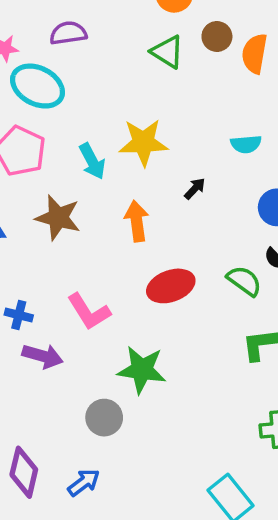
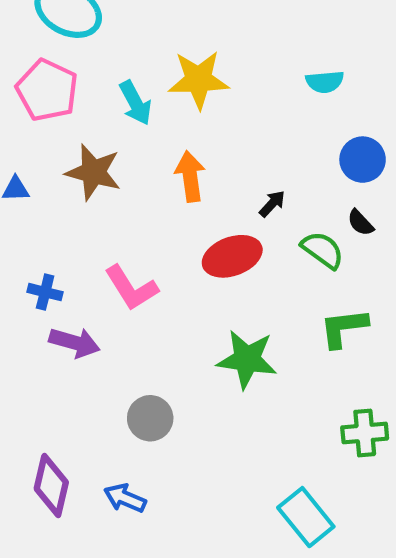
black arrow: (195, 189) -> (272, 204), moved
green star: (142, 370) -> (247, 359), moved
blue arrow: (84, 482) -> (125, 498), turned -120

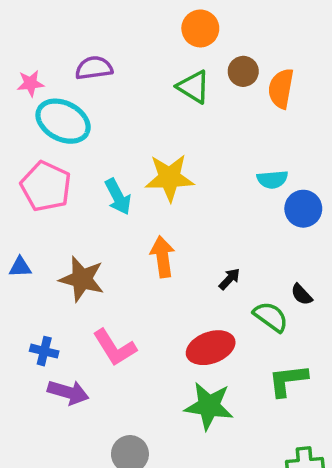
blue circle: (363, 160) -> (303, 209), moved
brown star: (93, 172) -> (82, 279), moved
red ellipse: (232, 256) -> (211, 348), moved

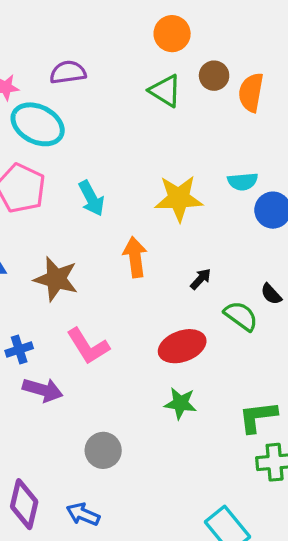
yellow star: (169, 178) -> (179, 198), moved
blue cross: (44, 351) -> (19, 350), turned -32
green L-shape: (288, 380) -> (258, 417), moved
green star: (209, 406) -> (180, 403), size x0.7

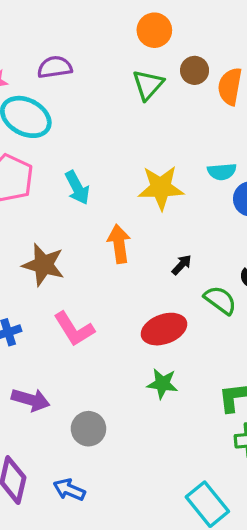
green triangle: (165, 91) -> (148, 85), turned 40
purple arrow: (43, 390) -> (31, 400), moved

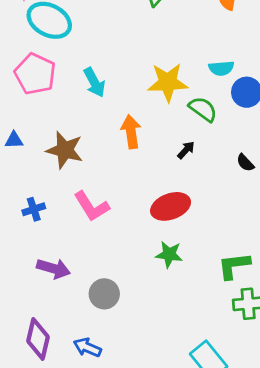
green semicircle: (220, 300) -> (203, 109), moved

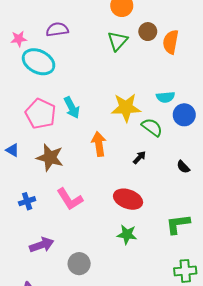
pink pentagon: (35, 74) -> (41, 114), moved
blue triangle: (14, 140) -> (12, 150), turned 32
red ellipse: (171, 206) -> (128, 199), turned 40
green L-shape: (234, 266) -> (178, 224), moved
purple arrow: (53, 268) -> (42, 245), turned -35

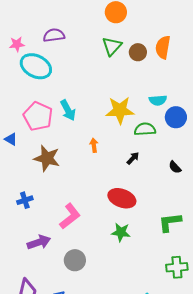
brown circle: (148, 32) -> (138, 52), moved
green semicircle: (152, 127) -> (145, 129), turned -40
orange arrow: (99, 144) -> (94, 145), size x0.6
blue triangle: (12, 150) -> (11, 139), moved
pink L-shape: (70, 199) -> (70, 216), moved, turned -96

